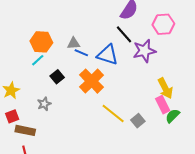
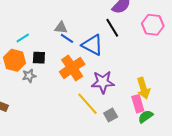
orange hexagon: (41, 42) -> (15, 60), moved
purple star: (144, 51) -> (103, 82), moved
black square: (57, 77) -> (39, 58), turned 32
gray star: (44, 104) -> (29, 76), moved

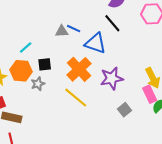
blue line: (67, 38) -> (74, 29), moved
yellow line: (88, 104) -> (76, 98), moved

